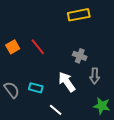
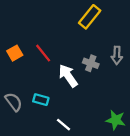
yellow rectangle: (79, 15) -> (90, 17), turned -40
gray arrow: (95, 76) -> (117, 55), moved
white arrow: (67, 82) -> (68, 76), moved

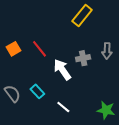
gray cross: (91, 63) -> (83, 58), turned -32
cyan rectangle: (41, 100) -> (37, 91), turned 32
white line: (64, 125) -> (63, 107), moved

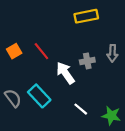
yellow rectangle: (82, 16) -> (86, 16), turned 40
cyan rectangle: (37, 91) -> (39, 96), size x1.5
white line: (63, 107) -> (81, 109), moved

